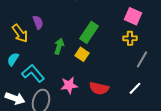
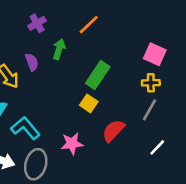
green arrow: (59, 46) -> (59, 49), moved
gray line: (142, 59) -> (150, 110), moved
red semicircle: (99, 88) -> (113, 131), moved, turned 120

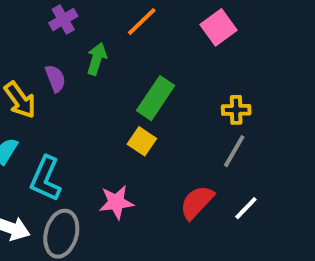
pink square: (155, 54) -> (218, 27), moved, turned 30
cyan L-shape: (25, 128) -> (46, 179), turned -116
red semicircle: (113, 131) -> (197, 202), moved

